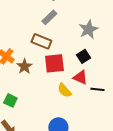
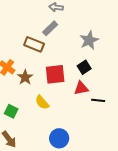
brown rectangle: (41, 41) -> (34, 44), moved
red triangle: (80, 77) -> (81, 88), turned -35
yellow semicircle: (64, 90) -> (42, 102), moved

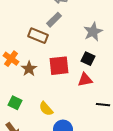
black square: (84, 67) -> (88, 59), turned -32
black line: (98, 100) -> (103, 105), moved
yellow semicircle: (42, 102) -> (46, 109), moved

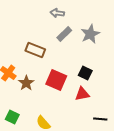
gray rectangle: (54, 20) -> (64, 34), moved
gray star: (93, 32) -> (90, 34), moved
red square: (59, 66) -> (56, 80), turned 30

